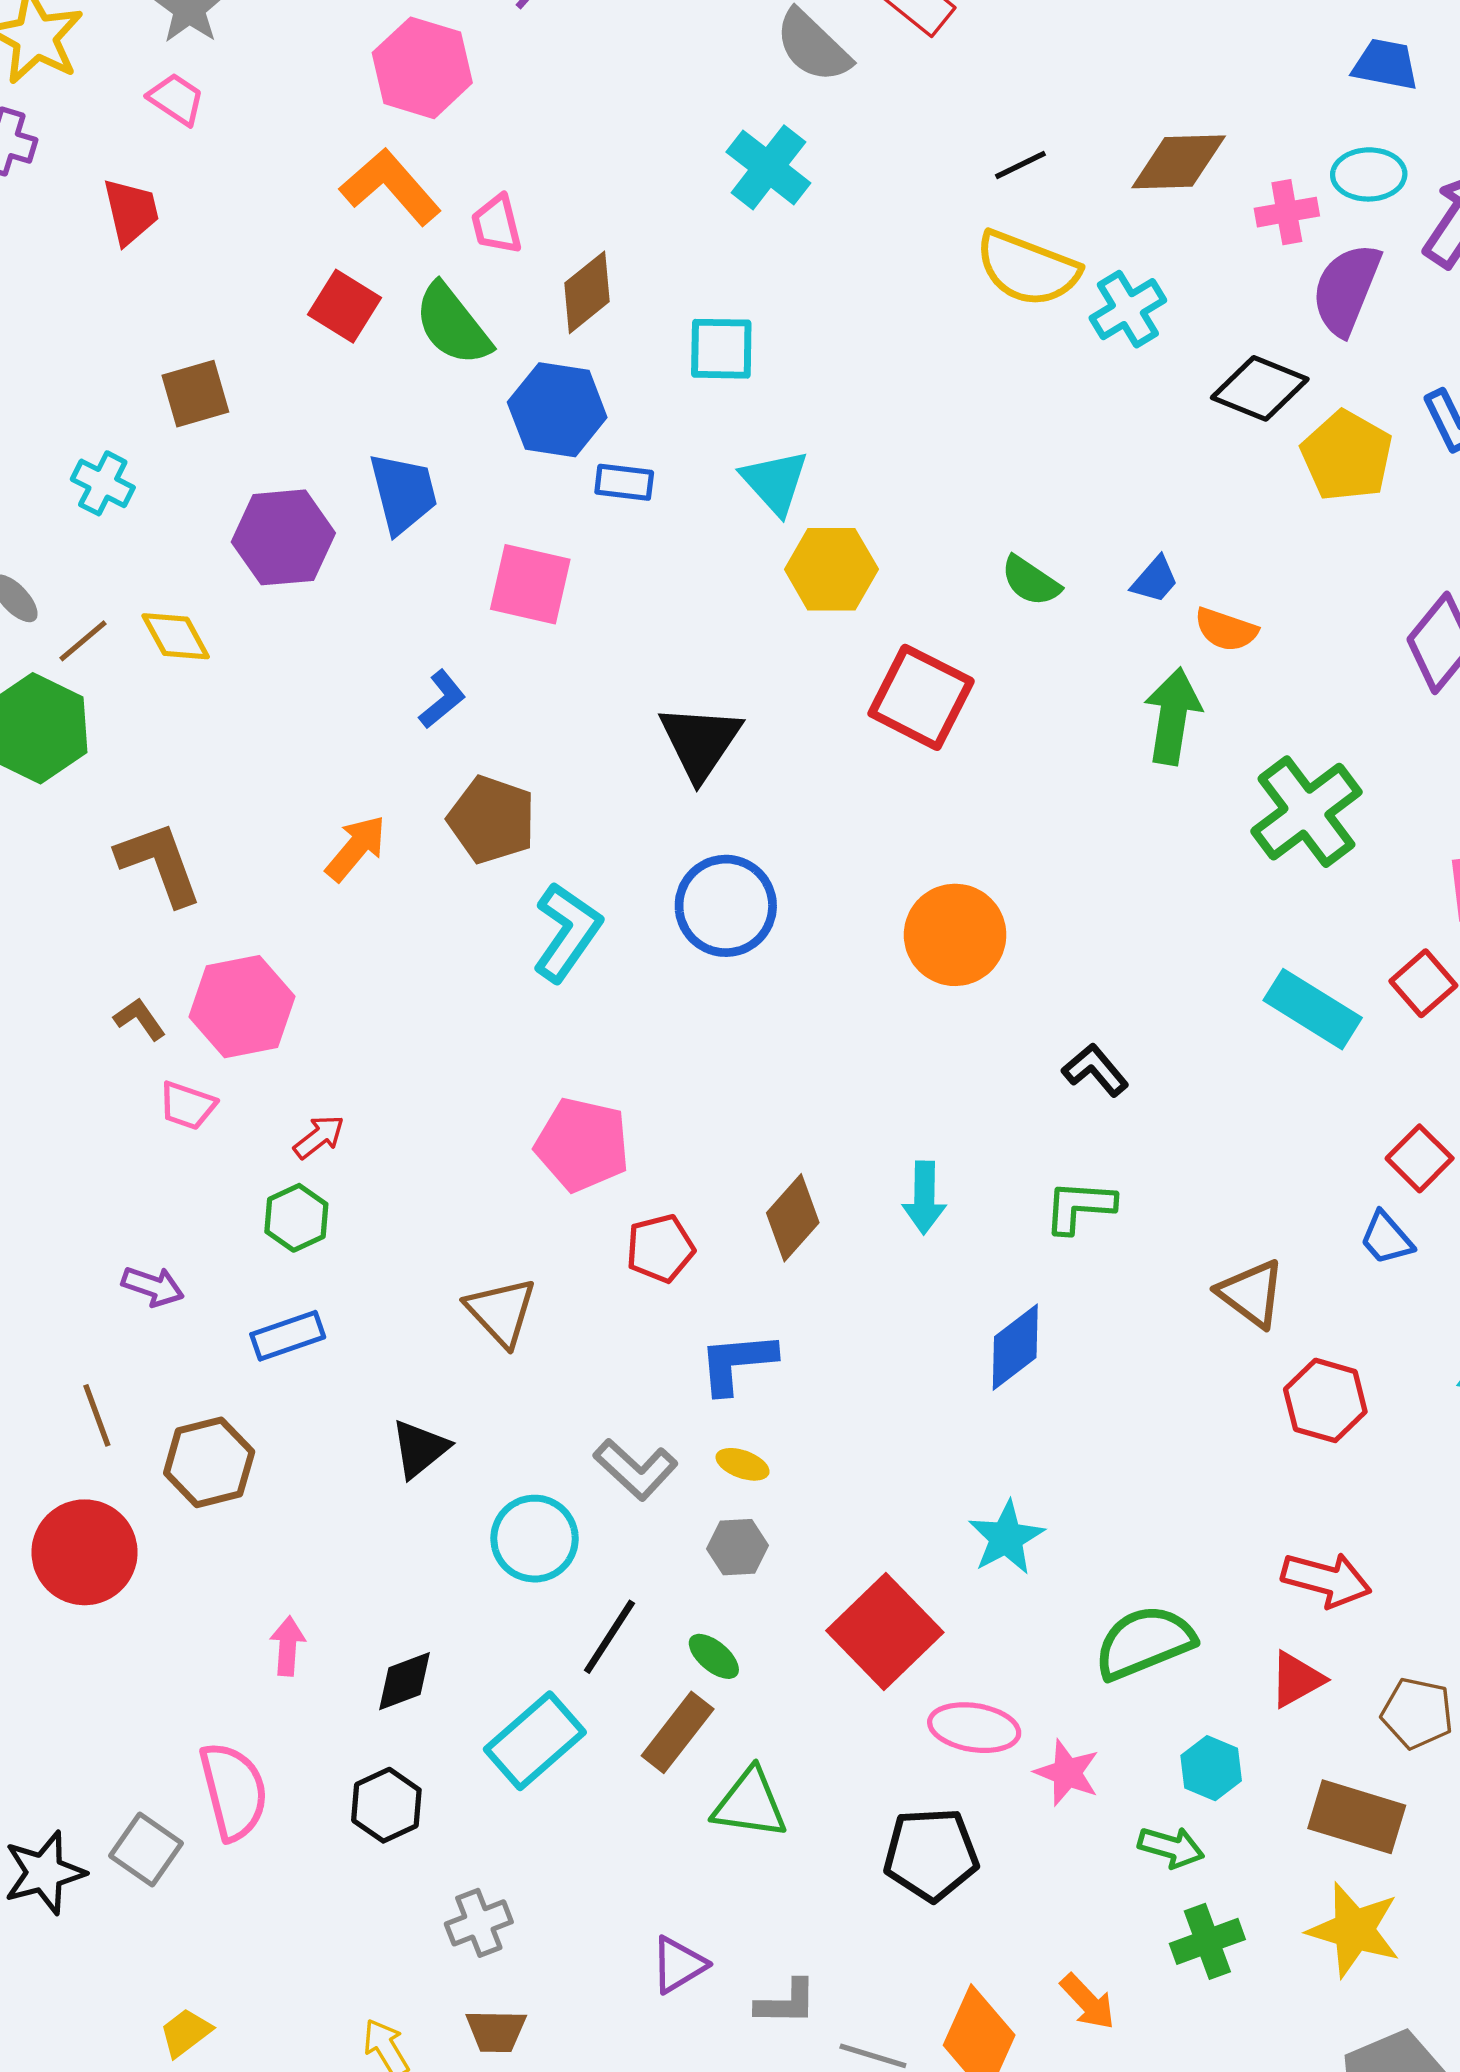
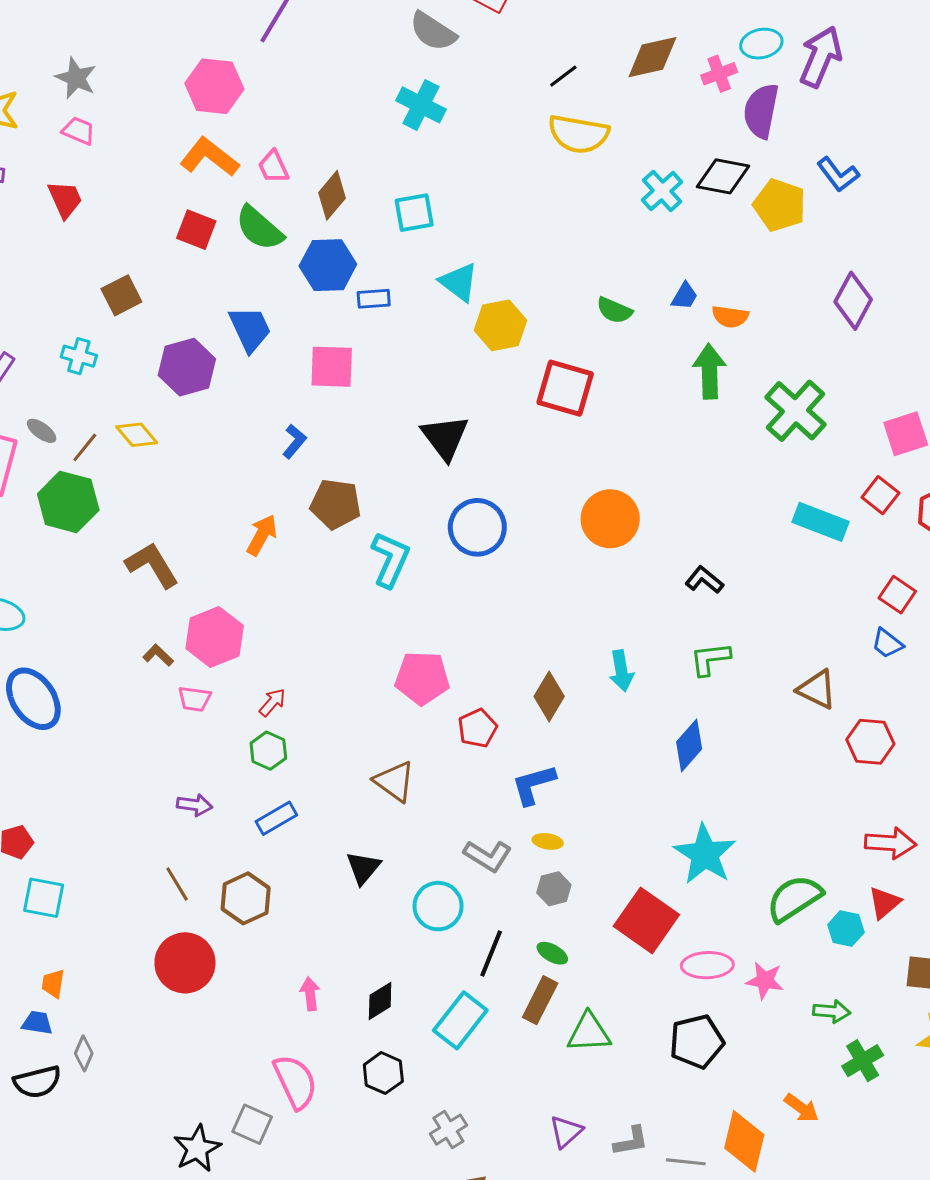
cyan cross: (1128, 309) -> (662, 191), moved
cyan star: (1006, 1538) -> (705, 854), size x1.4
cyan hexagon: (1211, 1768) -> (846, 929), moved

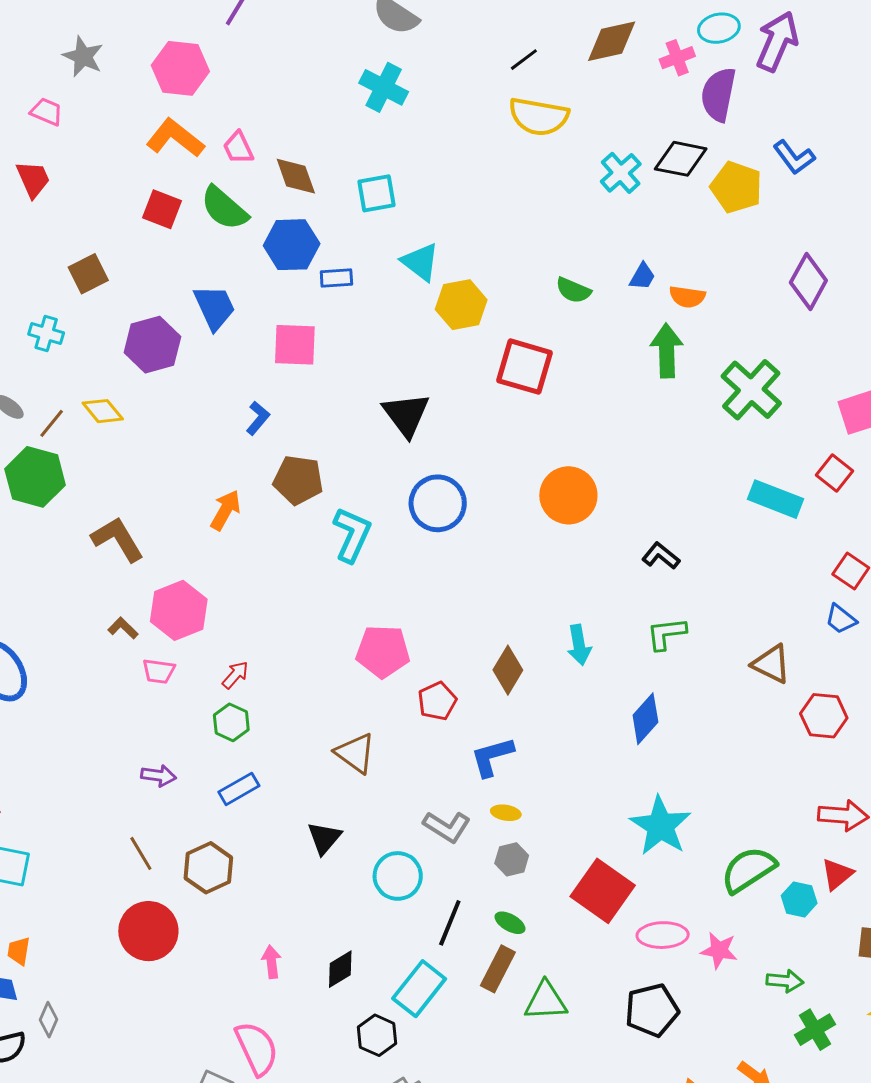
gray star: (76, 78) -> (83, 56), moved
brown diamond: (332, 195) -> (296, 176), turned -60
black hexagon: (383, 1073) -> (377, 1035), moved

